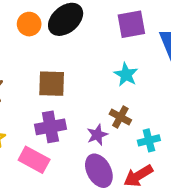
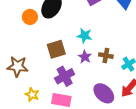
cyan star: (126, 75) -> (85, 36), moved
purple star: (97, 135) -> (85, 57), moved

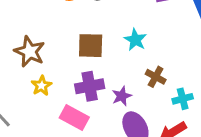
purple star: (85, 57) -> (122, 96), moved
yellow star: (32, 95) -> (41, 86), moved

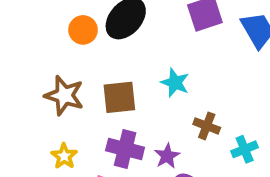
brown star: (30, 52) -> (64, 95), moved
purple cross: (90, 86) -> (125, 149), turned 32

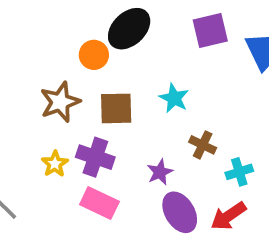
orange circle: (83, 30) -> (94, 55), moved
brown star: (64, 95) -> (60, 102), turned 30
purple cross: (125, 149) -> (95, 157), moved

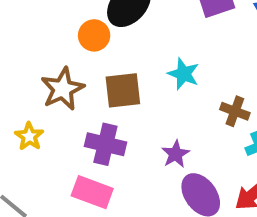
brown cross: (203, 145) -> (235, 111), moved
yellow star: (55, 164) -> (29, 136), moved
pink rectangle: (99, 203) -> (92, 192), moved

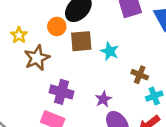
brown square: (123, 90) -> (81, 41), moved
yellow star: (29, 136) -> (19, 35), moved

